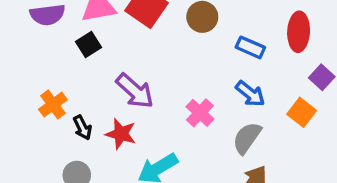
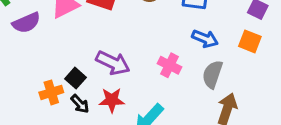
black square: (89, 44) -> (76, 78), moved
orange cross: (53, 104) -> (51, 92), turned 35

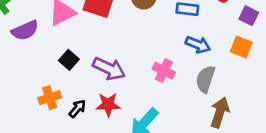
black square: (76, 78) -> (69, 60), moved
black arrow: (80, 104) -> (77, 109), turned -96

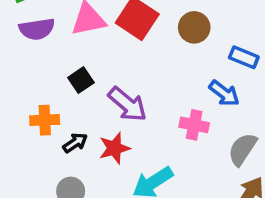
blue arrow: (198, 45) -> (224, 93), moved
pink cross: (164, 71) -> (194, 125), turned -30
red star: (108, 105) -> (114, 148), turned -30

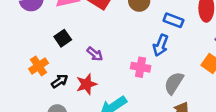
blue arrow: (224, 93) -> (161, 45), turned 75
purple arrow: (127, 104) -> (95, 54), size x0.6
orange cross: (45, 120) -> (39, 66), turned -30

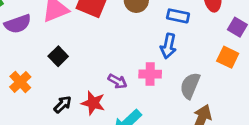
purple arrow: (95, 54) -> (117, 81), moved
orange cross: (39, 66) -> (20, 82), moved
red star: (86, 84) -> (93, 103), turned -30

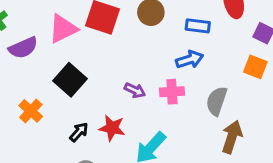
blue arrow: (168, 46) -> (190, 60), turned -115
black square: (58, 56) -> (70, 80), size x1.5
purple arrow: (117, 81) -> (135, 90), moved

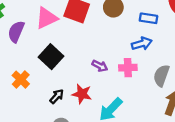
purple semicircle: (23, 48) -> (16, 32), turned 135

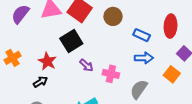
blue arrow: (142, 44) -> (144, 58), moved
black square: (51, 57) -> (71, 41), moved
red star: (82, 94) -> (47, 61), moved

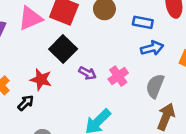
pink cross: (111, 74) -> (118, 76), turned -35
black arrow: (40, 82) -> (26, 103), moved

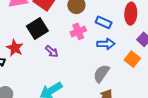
pink cross: (118, 76) -> (78, 31), moved

